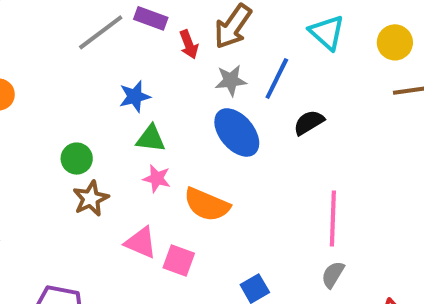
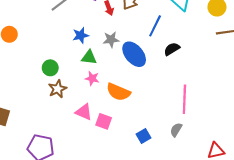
gray star: (231, 80) -> (111, 40), moved
gray semicircle: (333, 275) -> (176, 130), moved

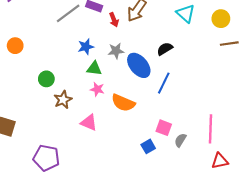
blue line: (155, 26) -> (164, 83), moved
black semicircle: (172, 49) -> (165, 49), moved
green circle: (50, 68) -> (46, 79), moved
pink line: (184, 99) -> (210, 129), moved
pink square: (104, 121) -> (164, 128), moved

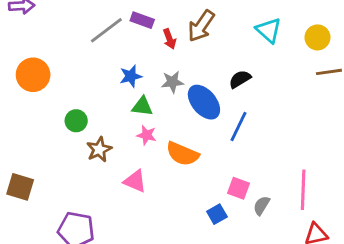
orange circle: (15, 46) -> (33, 75), size x1.5

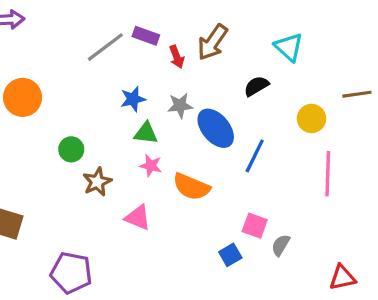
yellow circle: (317, 37) -> (311, 119), moved
black semicircle: (240, 79) -> (256, 86), moved
pink line: (303, 190) -> (328, 174), moved

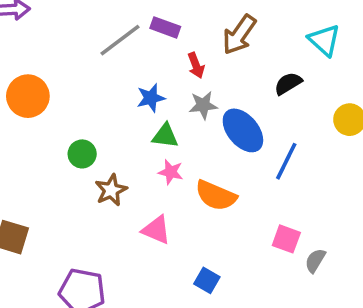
red arrow: (177, 57) -> (196, 65), moved
blue square: (230, 255) -> (207, 280), moved, turned -30

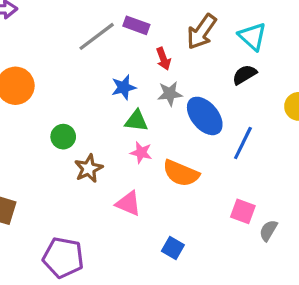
cyan triangle: (324, 40) -> (252, 36), moved

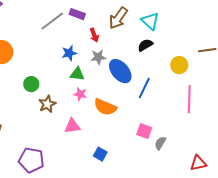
pink triangle: (128, 203) -> (72, 126), turned -30

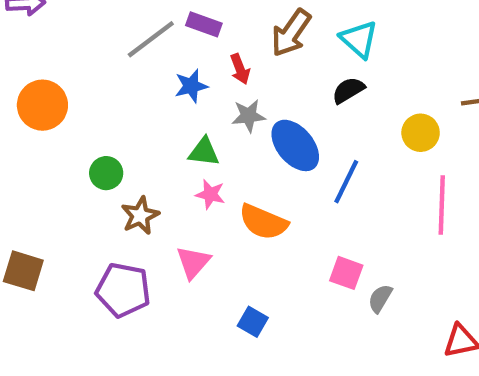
blue star: (69, 53) -> (191, 86), moved
pink triangle: (72, 126) -> (193, 262), turned -42
purple pentagon: (31, 160) -> (123, 290), moved

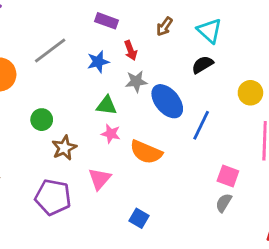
brown arrow: (291, 33) -> (164, 26), size x0.6
gray line: (151, 39) -> (50, 50), moved
pink square: (346, 273) -> (228, 176), moved

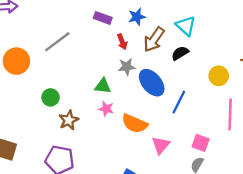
brown arrow: (164, 26) -> (154, 39), moved, size x1.6
blue star: (98, 62) -> (137, 17), moved
pink triangle: (100, 179) -> (161, 145), moved

